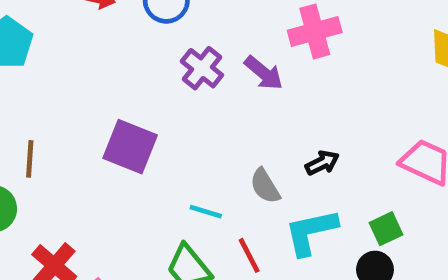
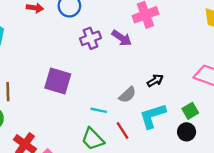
purple cross: (202, 68) -> (90, 38), turned 36
gray semicircle: (265, 186) -> (127, 95), turned -96

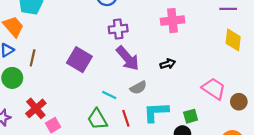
purple arrow: (122, 38) -> (128, 58), moved, size x1.4
black arrow: (155, 81) -> (168, 64), moved

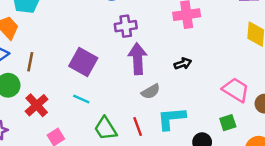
purple arrow: (128, 58) -> (138, 59), turned -140
cyan line: (109, 95) -> (81, 99), moved
red cross: (36, 108) -> (37, 105), moved
green square: (191, 116) -> (228, 123), moved

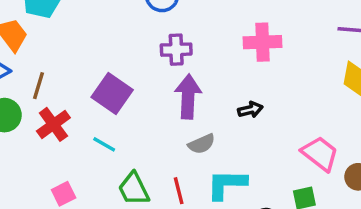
red cross: (37, 105) -> (53, 124), moved

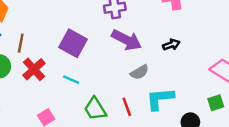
purple arrow: (188, 97) -> (127, 40), turned 120

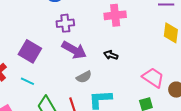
black arrow: (171, 45) -> (111, 55), turned -144

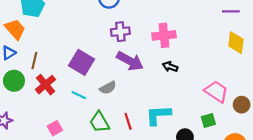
pink cross: (115, 15) -> (164, 35), moved
gray semicircle: (84, 77) -> (108, 88), moved

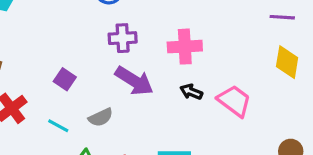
purple square: (81, 62) -> (65, 79), size x0.6
pink trapezoid: (216, 92) -> (234, 101), moved

